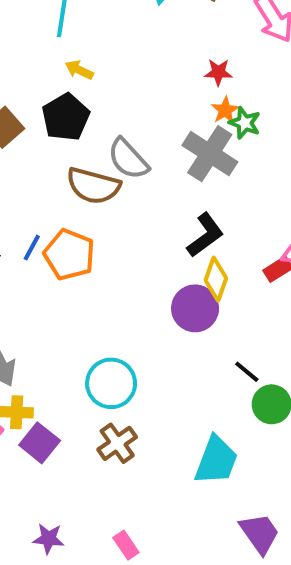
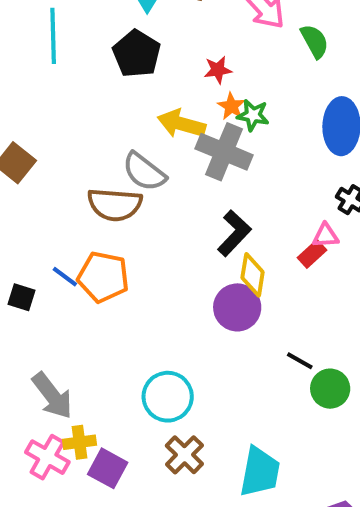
yellow arrow: (79, 70) -> (181, 124), moved, size x1.6
black pentagon: (66, 117) -> (137, 54), moved
blue line: (32, 248) -> (65, 277), turned -72
cyan trapezoid: (216, 460) -> (260, 472), moved

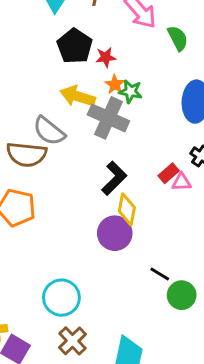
black pentagon: (137, 54) -> (75, 46), moved
red rectangle: (312, 254) -> (169, 173), moved

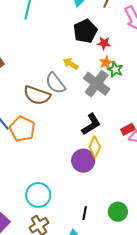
yellow arrow: (78, 96) -> (71, 64), moved, size x0.7
black line: (160, 274) -> (85, 213), moved, turned 56

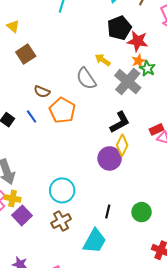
red star: (104, 43) -> (138, 41), size x1.5
brown semicircle: (37, 95) -> (42, 92), moved, size x0.6
orange pentagon: (22, 129) -> (62, 110), moved

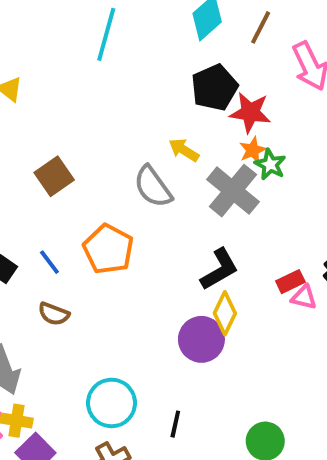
brown square: (26, 54) -> (54, 176), moved
brown semicircle: (42, 92) -> (54, 314), moved
black line: (108, 211) -> (175, 424), moved

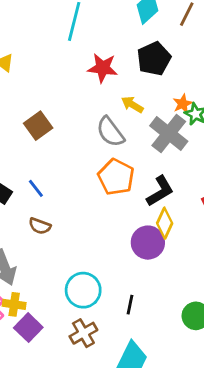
red star: (250, 112) -> (103, 68), moved
orange pentagon: (108, 249) -> (116, 177), moved

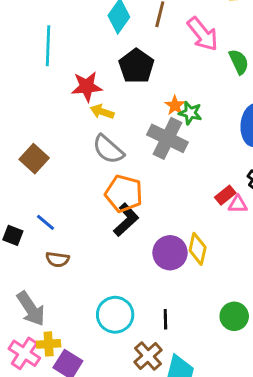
yellow arrow: (132, 105) -> (102, 112), moved
black L-shape: (160, 191) -> (126, 220), moved
yellow diamond: (165, 223) -> (198, 249), moved
brown cross: (83, 333) -> (148, 356), moved

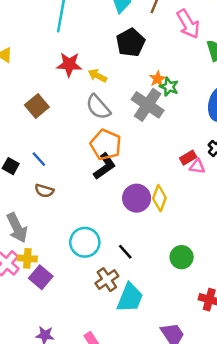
red star: (87, 87) -> (69, 64), moved
black line: (165, 319) -> (125, 252), turned -49

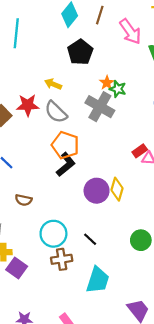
red star: (69, 64) -> (28, 105), moved
brown semicircle: (44, 191) -> (24, 200), moved
brown cross: (107, 280) -> (62, 259), moved, turned 30

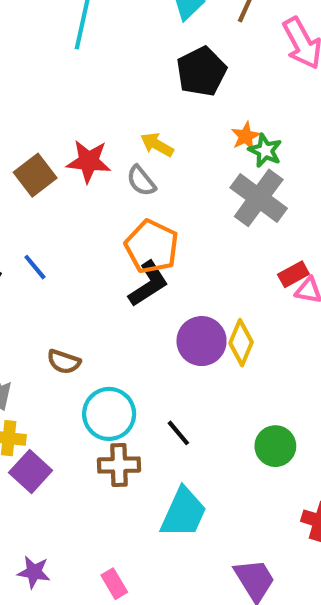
yellow arrow: (53, 84) -> (157, 145), moved
gray cross: (100, 107) -> (259, 198), moved
gray semicircle: (56, 112) -> (141, 181), size x0.7
brown semicircle: (24, 200) -> (64, 362), moved

